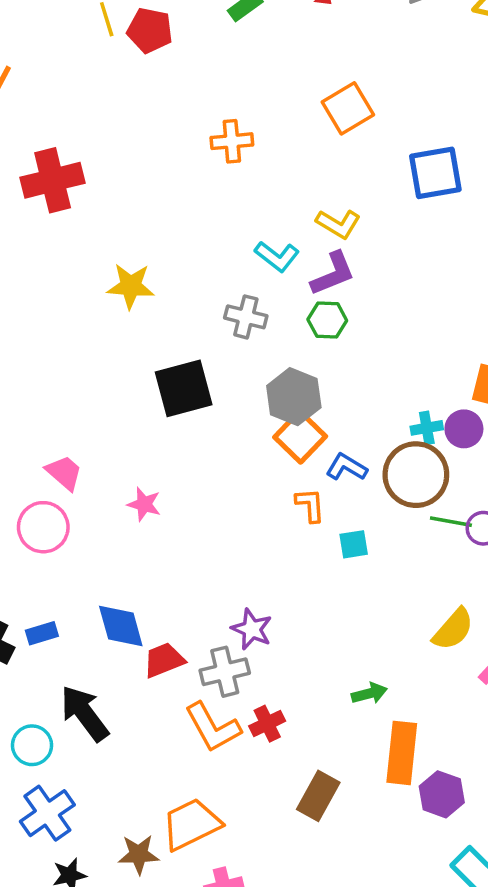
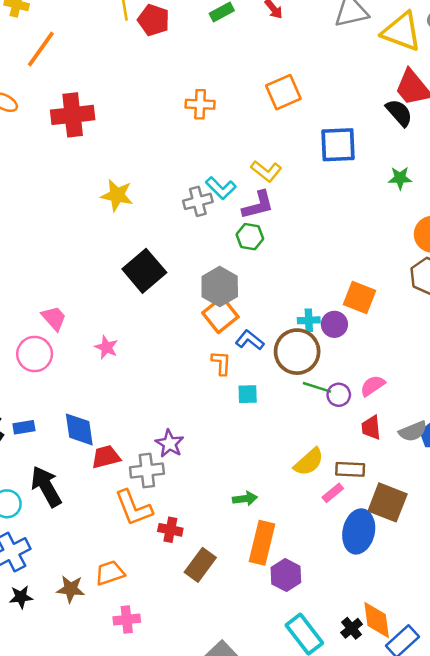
gray cross: (246, 317) -> (198, 201), moved, turned -36
black square: (184, 388) -> (144, 271), turned -33
red cross: (267, 724) -> (170, 530), moved, turned 30
orange trapezoid: (191, 824) -> (110, 573), size x0.7

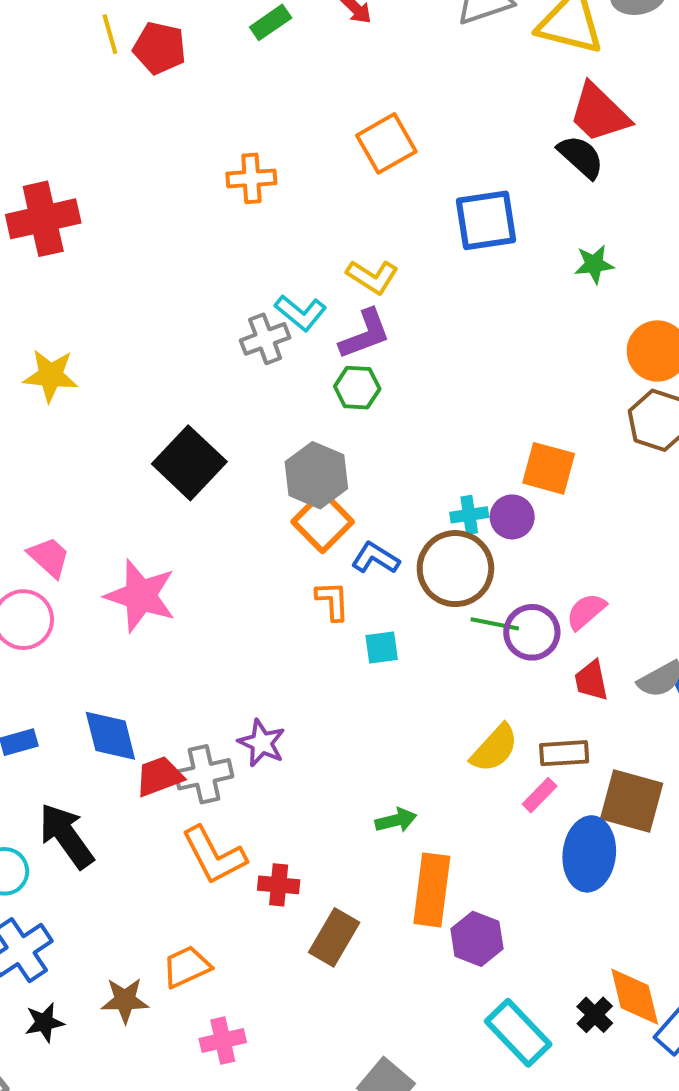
yellow star: (117, 195) -> (51, 376), moved
pink star: (106, 347) -> (141, 596), size x1.8
purple circle: (339, 395) -> (532, 632), size x1.4
gray cross: (147, 470) -> (204, 774), moved

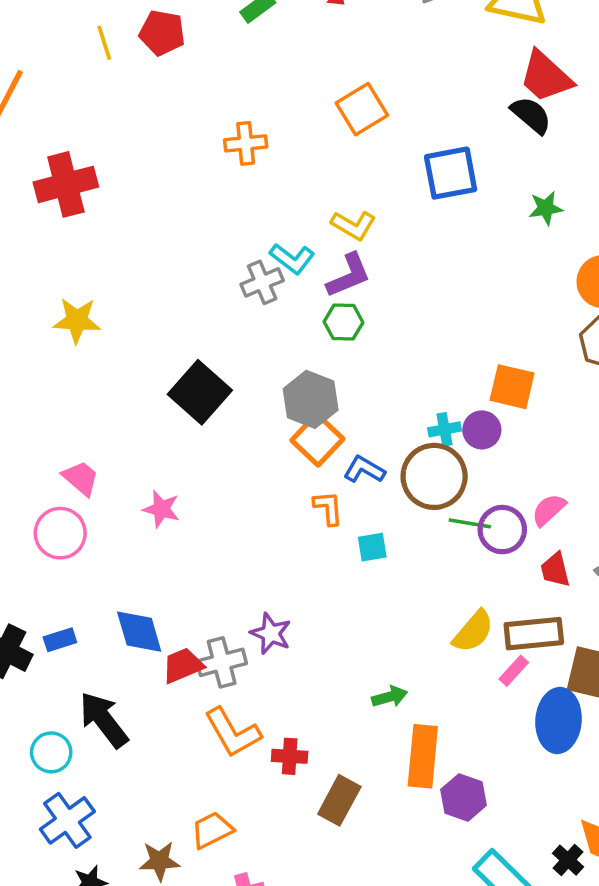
yellow line: (110, 34) -> (104, 43), moved
pink star: (141, 596) -> (161, 509), size x0.6
brown rectangle: (564, 753) -> (534, 634), size x1.4

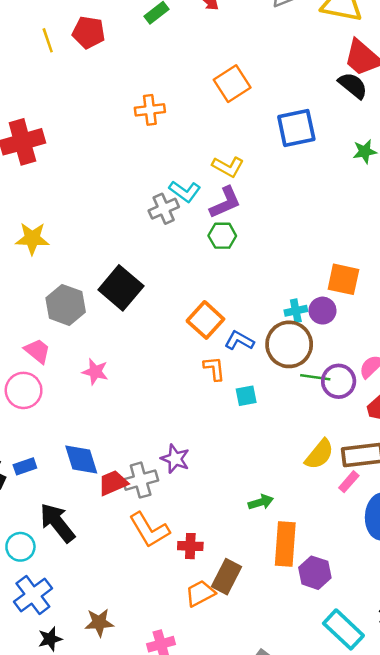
gray hexagon: (311, 399) -> (66, 305), moved
orange trapezoid: (212, 830) -> (200, 593), moved

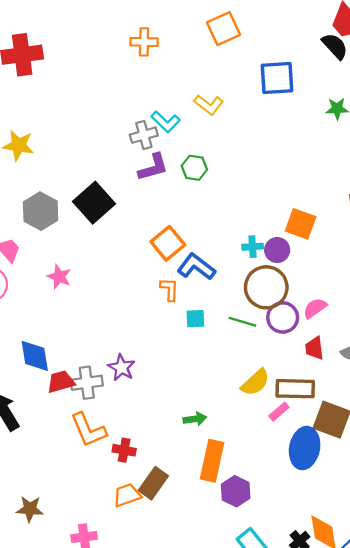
purple L-shape: (225, 202) -> (153, 167), moved
blue L-shape: (239, 341) -> (196, 267), size x1.4
brown circle: (289, 344) -> (266, 287), moved
green line: (315, 377) -> (242, 322), moved

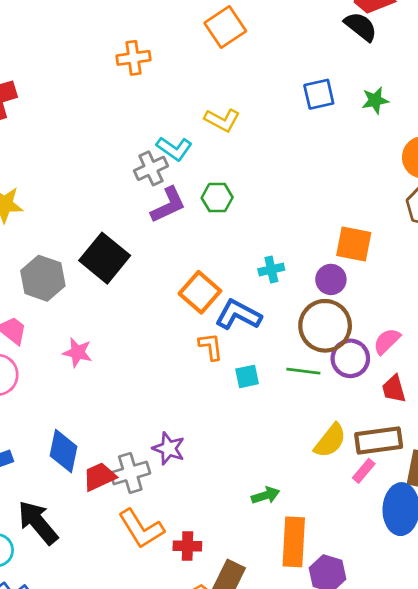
blue square: (277, 78) -> (319, 94), moved, size x0.7
cyan cross: (253, 247) -> (271, 269), moved
blue diamond: (35, 356) -> (64, 451), turned 30

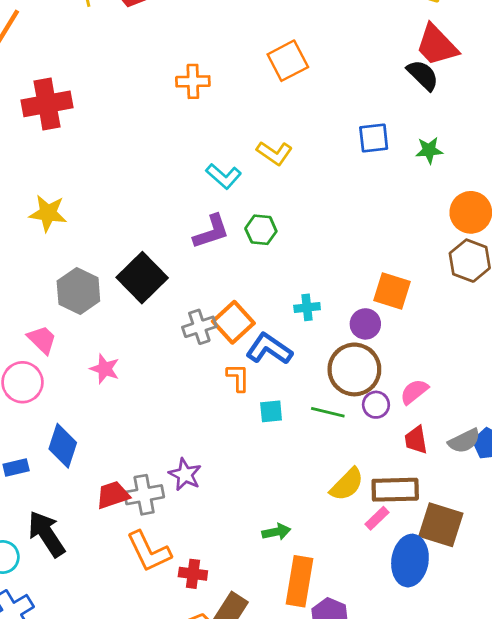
gray cross: (151, 168) -> (199, 327), moved
purple circle: (350, 358) -> (376, 405), size x0.7
blue diamond: (64, 451) -> (63, 446), moved

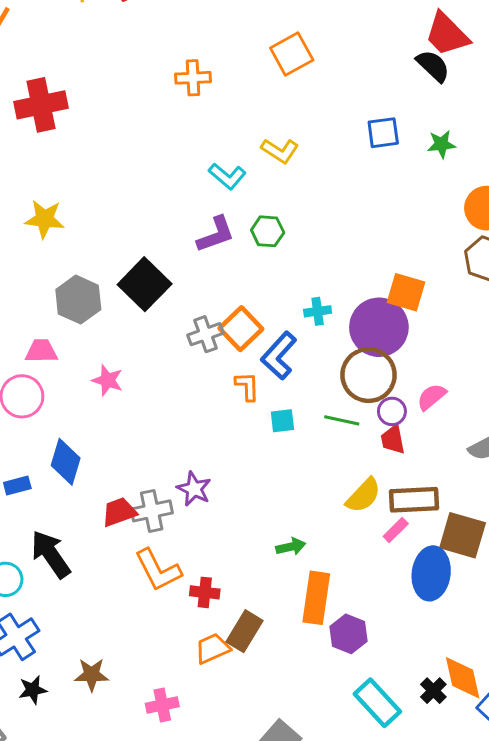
purple circle: (365, 324) -> (379, 327), size x1.8
pink trapezoid: (42, 340) -> (41, 351), turned -44
blue L-shape: (269, 349) -> (279, 356), turned -81
red trapezoid: (416, 440) -> (393, 440), moved

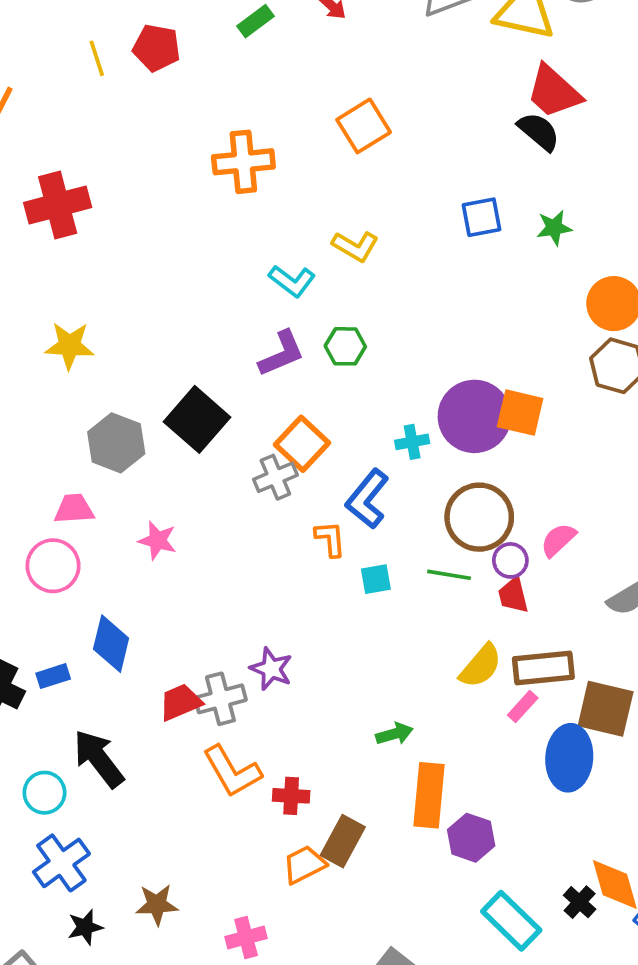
orange cross: (193, 78) -> (243, 162), size x1.4
purple circle: (379, 327) -> (474, 416), moved
orange square: (241, 329) -> (302, 444), moved

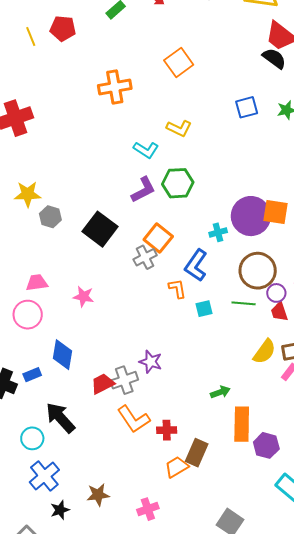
green hexagon: (345, 346) -> (178, 183), size x1.4
gray hexagon: (116, 443) -> (50, 217), moved, size x0.7

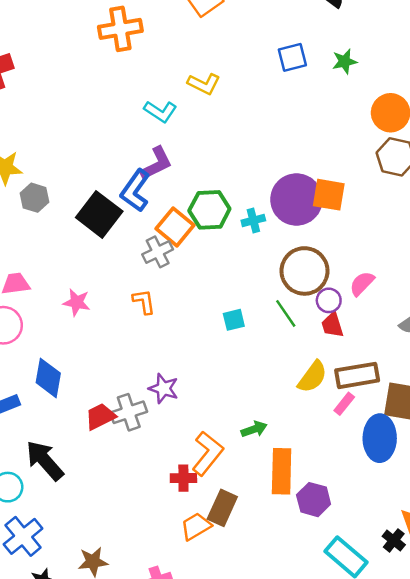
green hexagon: (178, 183) -> (209, 210), moved
blue L-shape: (196, 265) -> (135, 191), moved
orange L-shape: (177, 289) -> (144, 302), moved
green line: (244, 303) -> (286, 313), turned 50
orange L-shape: (134, 419) -> (208, 453), moved, turned -108

